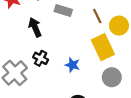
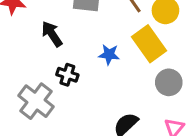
blue star: (72, 65) -> (109, 55), moved

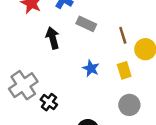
yellow rectangle: (149, 44) -> (124, 70), size x0.6
black cross: (67, 75) -> (49, 102), moved

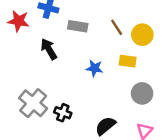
yellow rectangle: (124, 70) -> (128, 61), turned -49

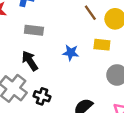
gray rectangle: (78, 26) -> (34, 30), moved
black arrow: (49, 49) -> (30, 61), moved

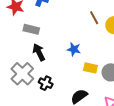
gray rectangle: (34, 30) -> (31, 29), moved
yellow rectangle: (102, 45) -> (90, 68), moved

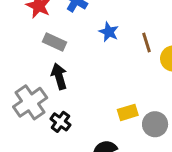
blue star: (74, 49) -> (109, 32), moved
yellow rectangle: (90, 68) -> (128, 112), turned -40

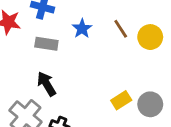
blue star: (109, 32) -> (82, 29), turned 30
gray rectangle: (55, 42) -> (46, 44), moved

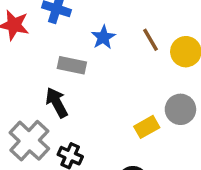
gray rectangle: (46, 44) -> (72, 65), moved
gray circle: (150, 104) -> (180, 109), moved

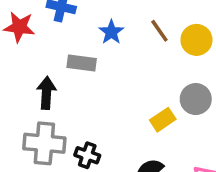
black arrow: (57, 103) -> (46, 93), moved, turned 36
gray cross: (29, 141) -> (44, 143), turned -33

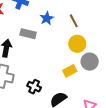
yellow circle: (196, 40) -> (77, 44), moved
black cross: (87, 155) -> (34, 87), moved

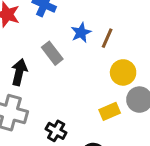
brown line: (74, 21) -> (107, 38), moved, turned 48
gray rectangle: (28, 34) -> (52, 53), turned 35

